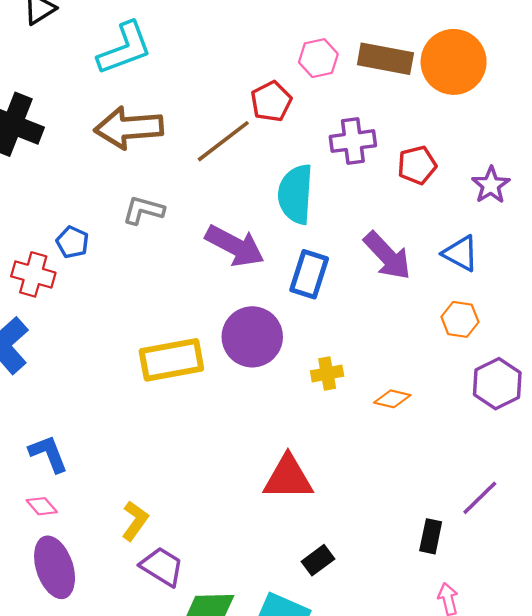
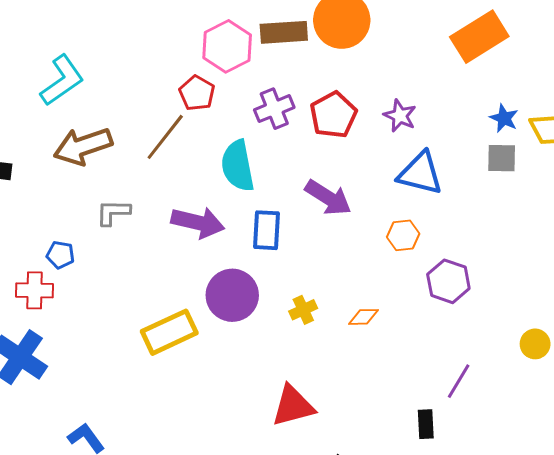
pink hexagon: (318, 58) -> (227, 46), size x1.5
red pentagon: (417, 165) -> (333, 115), size x1.4
blue triangle: (461, 253) -> (420, 173), moved, size x1.4

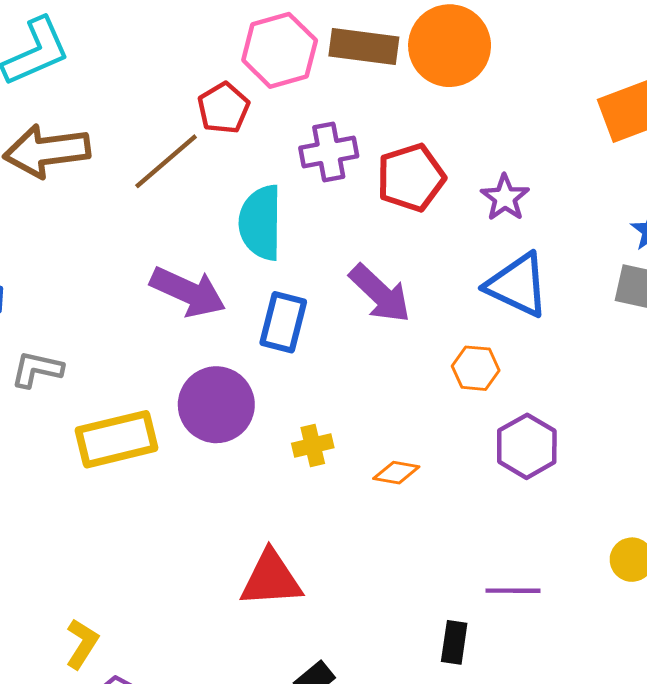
gray L-shape: (113, 212) -> (37, 369), moved
purple line: (459, 381) -> (513, 591), turned 48

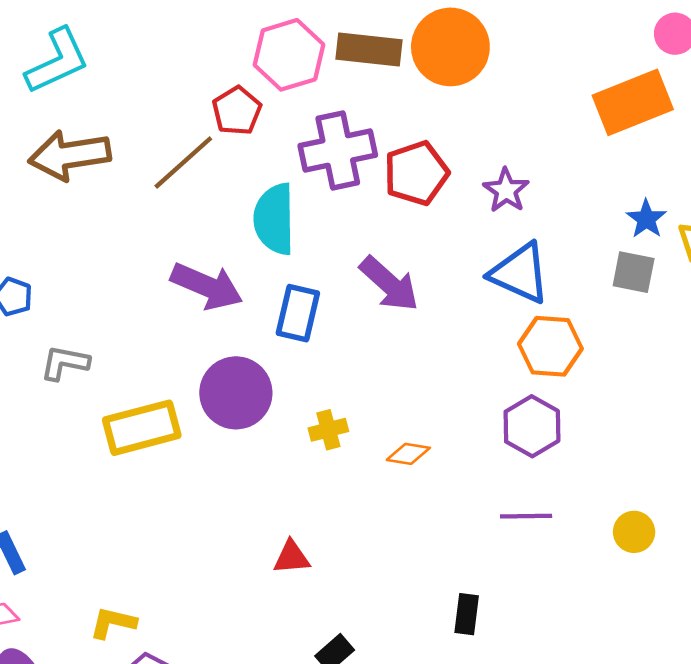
purple cross: (329, 152) -> (338, 150), size x1.4
orange hexagon: (476, 368) -> (550, 346), moved, size x1.4
red triangle: (271, 579) -> (291, 557), size x0.6
purple line: (513, 591) -> (526, 516), moved
yellow L-shape: (82, 644) -> (113, 623), turned -108

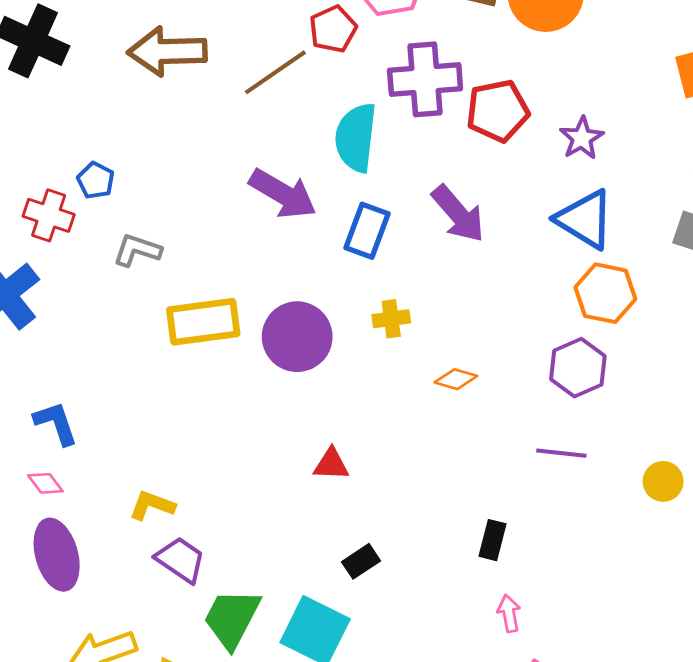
purple circle: (236, 393) -> (297, 337), moved
yellow cross: (328, 430) -> (391, 319), moved

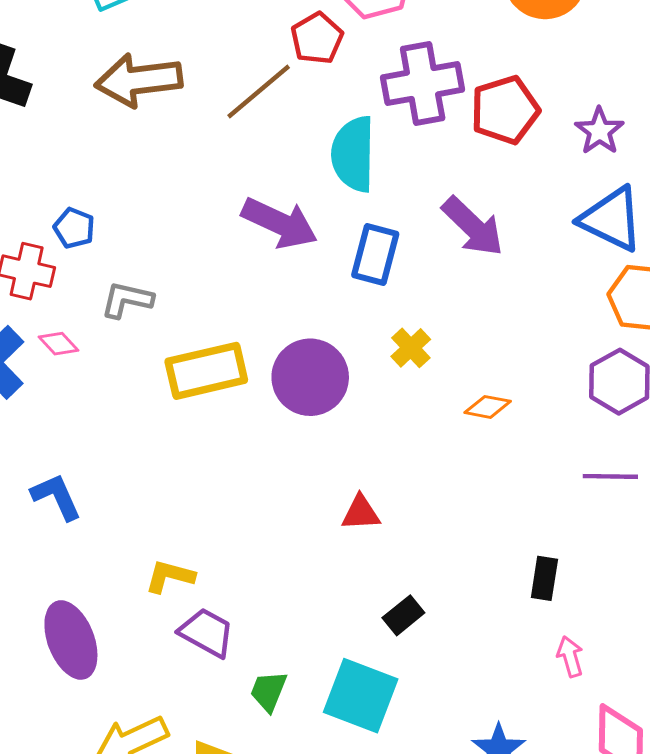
yellow cross: (391, 319) -> (411, 348), turned -30
pink diamond: (45, 483) -> (58, 344), moved
green trapezoid: (232, 618) -> (269, 691), size x0.6

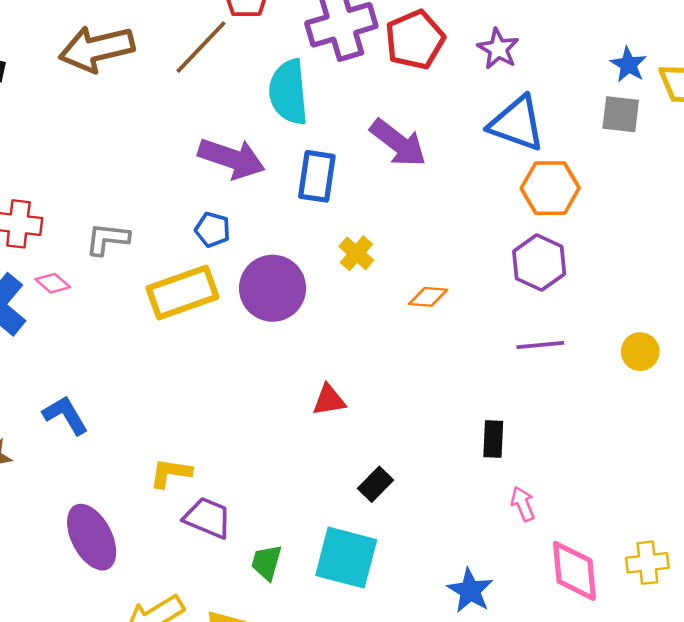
blue pentagon: (74, 228) -> (213, 230), moved

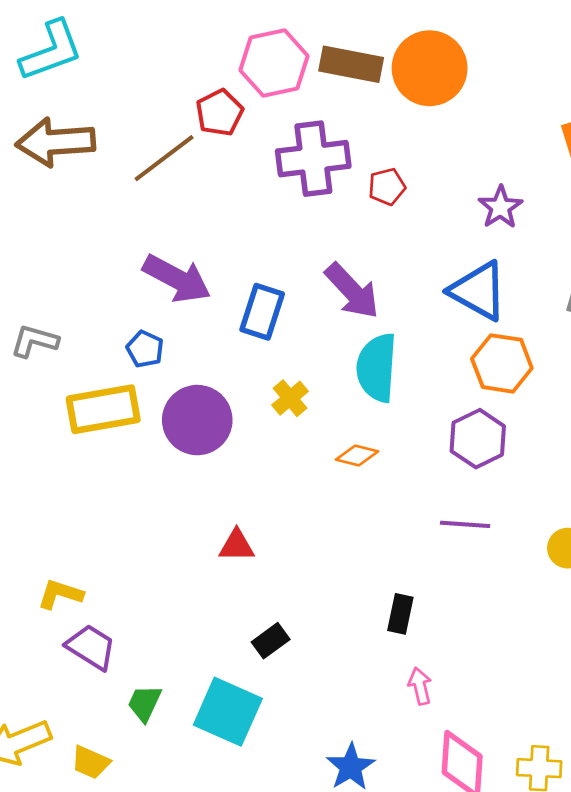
red pentagon: (415, 40) -> (387, 187), size x0.6
purple star: (498, 49) -> (500, 207), moved
cyan semicircle: (288, 92) -> (377, 368), moved

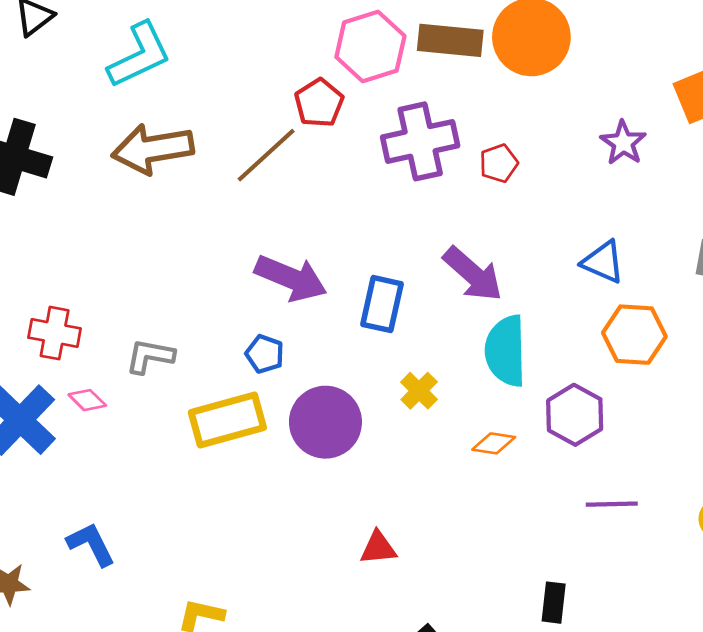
purple star: (500, 207) -> (623, 143), moved
blue triangle: (478, 291) -> (603, 262), size x0.7
purple hexagon: (478, 439) -> (575, 415), moved

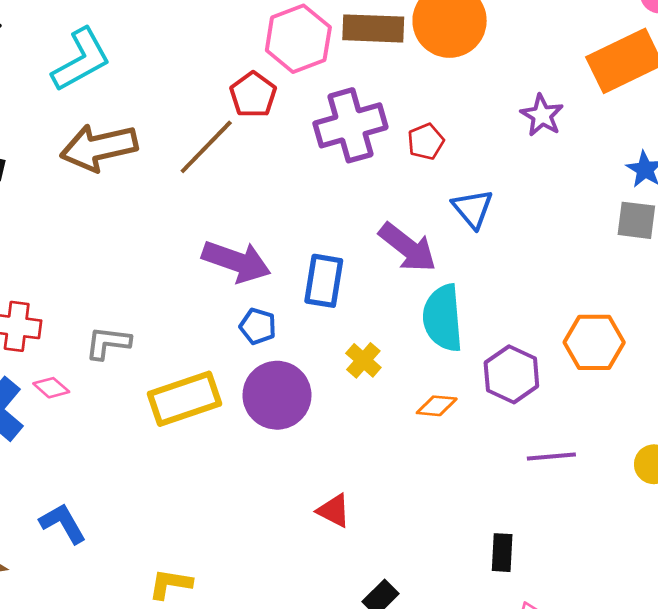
blue triangle: (603, 262) -> (473, 209), moved, turned 30
orange hexagon: (634, 335) -> (594, 342), moved
blue pentagon: (265, 354) -> (258, 326), moved
red triangle: (378, 548) -> (334, 511), turned 36

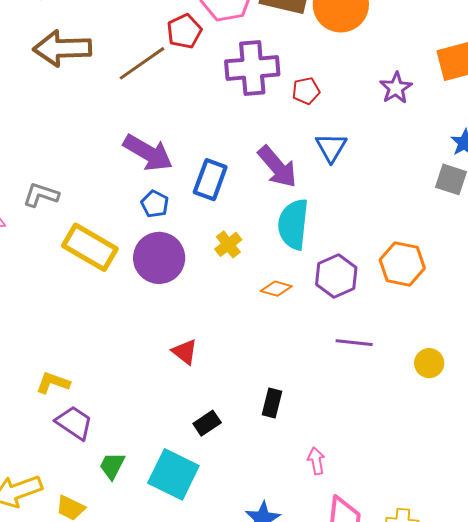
yellow rectangle: (184, 399) -> (90, 247), turned 38
black rectangle: (502, 553) -> (272, 403), moved

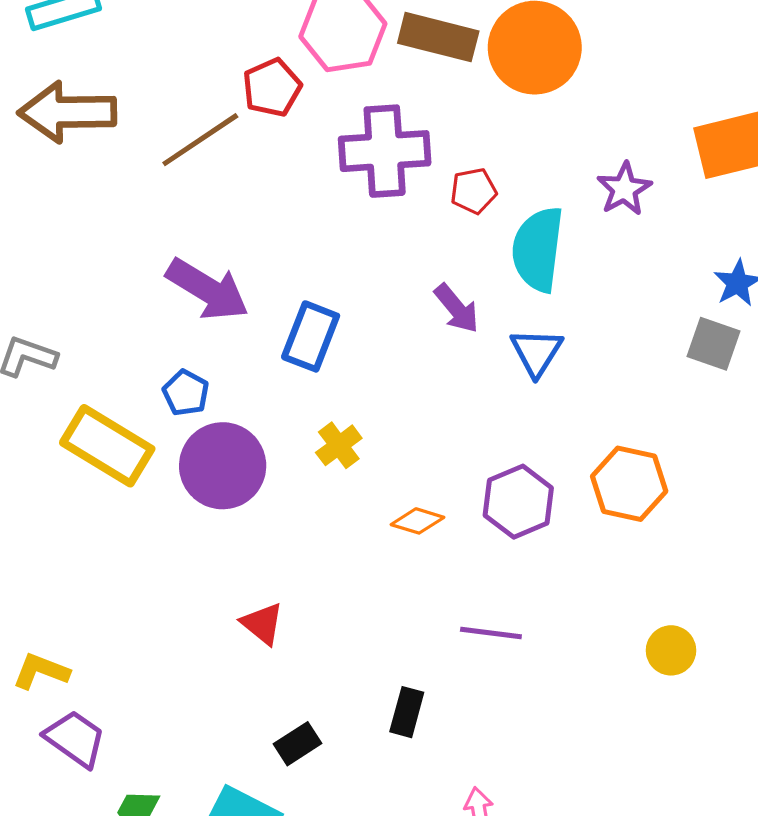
blue triangle: (331, 147) -> (537, 352), moved
purple arrow: (277, 167) -> (457, 308), moved, size x0.7
blue pentagon: (155, 204) -> (186, 393), moved
cyan semicircle: (293, 224) -> (538, 249), moved
purple line: (354, 343) -> (491, 633), moved

